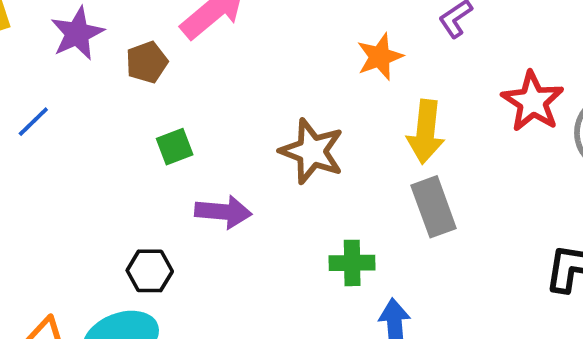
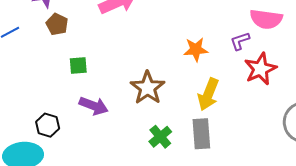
brown pentagon: (147, 62) -> (57, 24), moved, turned 30
red star: (533, 101) -> (260, 69), moved
green cross: (352, 263) -> (160, 137), moved, turned 35

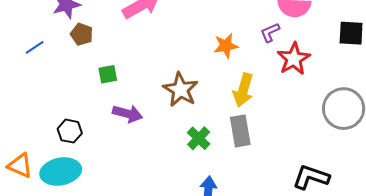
black hexagon: (48, 125) -> (70, 131), moved

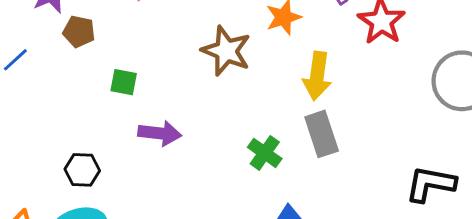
green square: (108, 74) -> (124, 82), turned 30
brown star: (181, 90) -> (226, 51), moved

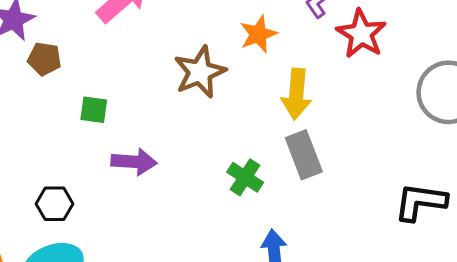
brown star: (226, 51) -> (200, 72), turned 30

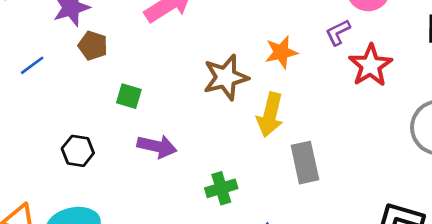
yellow arrow: (296, 94) -> (270, 115), moved
green cross: (245, 177) -> (221, 188), moved, turned 32
black hexagon: (54, 204) -> (78, 151), moved

